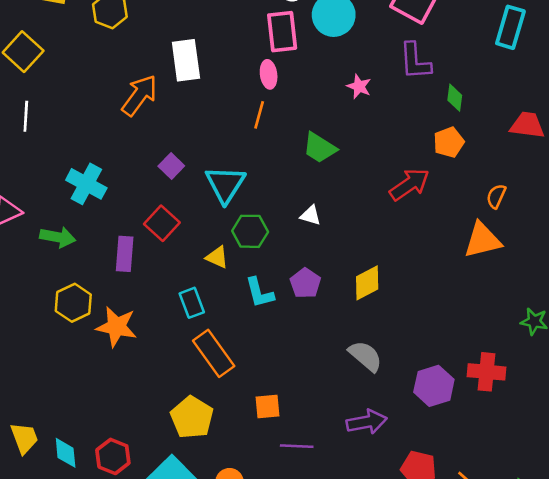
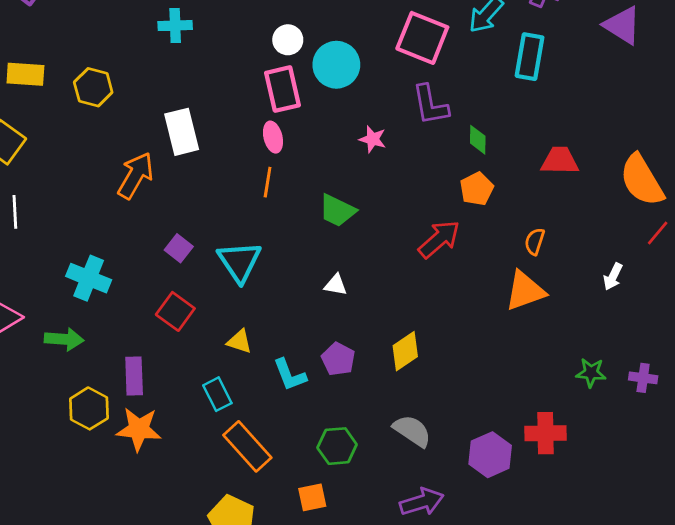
green hexagon: (250, 231) -> (337, 446), moved
purple rectangle: (125, 254) -> (134, 376), moved

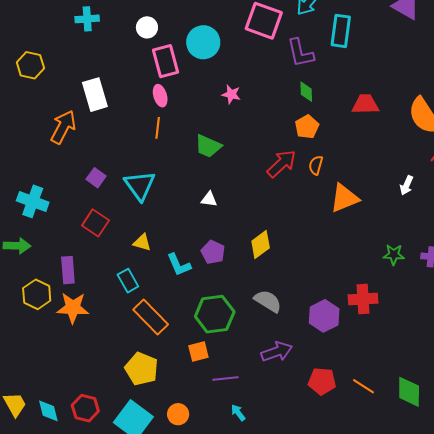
white circle: (288, 40) -> (147, 27), moved
purple L-shape: (430, 105) -> (300, 53), moved
orange semicircle: (535, 241) -> (316, 165), moved
green hexagon: (337, 446) -> (215, 314), size x1.4

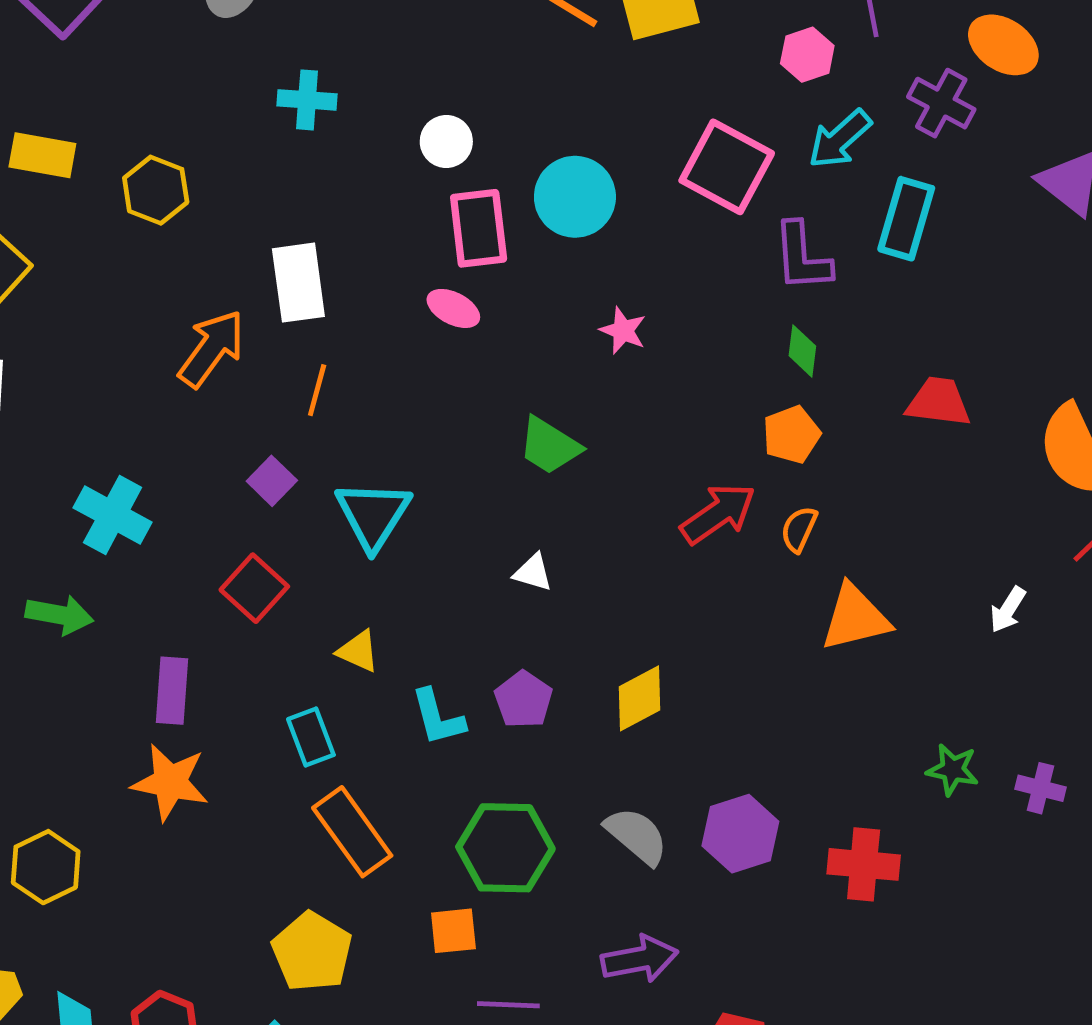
pink ellipse: (160, 96) -> (453, 308), turned -55
orange line: (158, 128) -> (317, 390), moved
yellow hexagon: (37, 294) -> (46, 867), moved
purple hexagon: (324, 316) -> (740, 834), moved

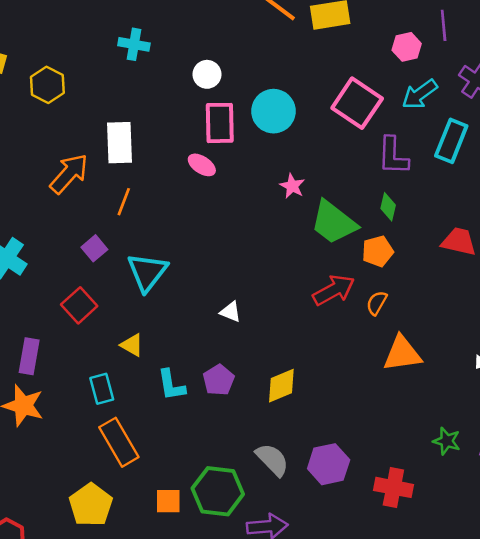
green trapezoid: (549, 446) -> (334, 222), moved, size x1.4
green hexagon: (505, 848) -> (218, 491), moved

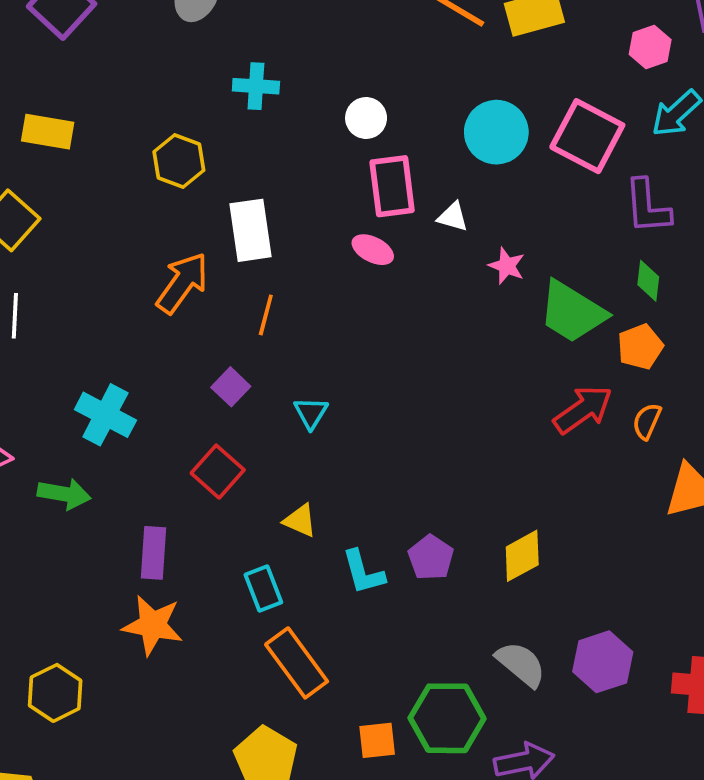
yellow hexagon: (47, 85) -> (179, 161), moved
cyan circle: (273, 111) -> (496, 132), moved
cyan triangle: (147, 272) -> (311, 413), size x0.6
white triangle: (231, 312) -> (453, 217), moved

